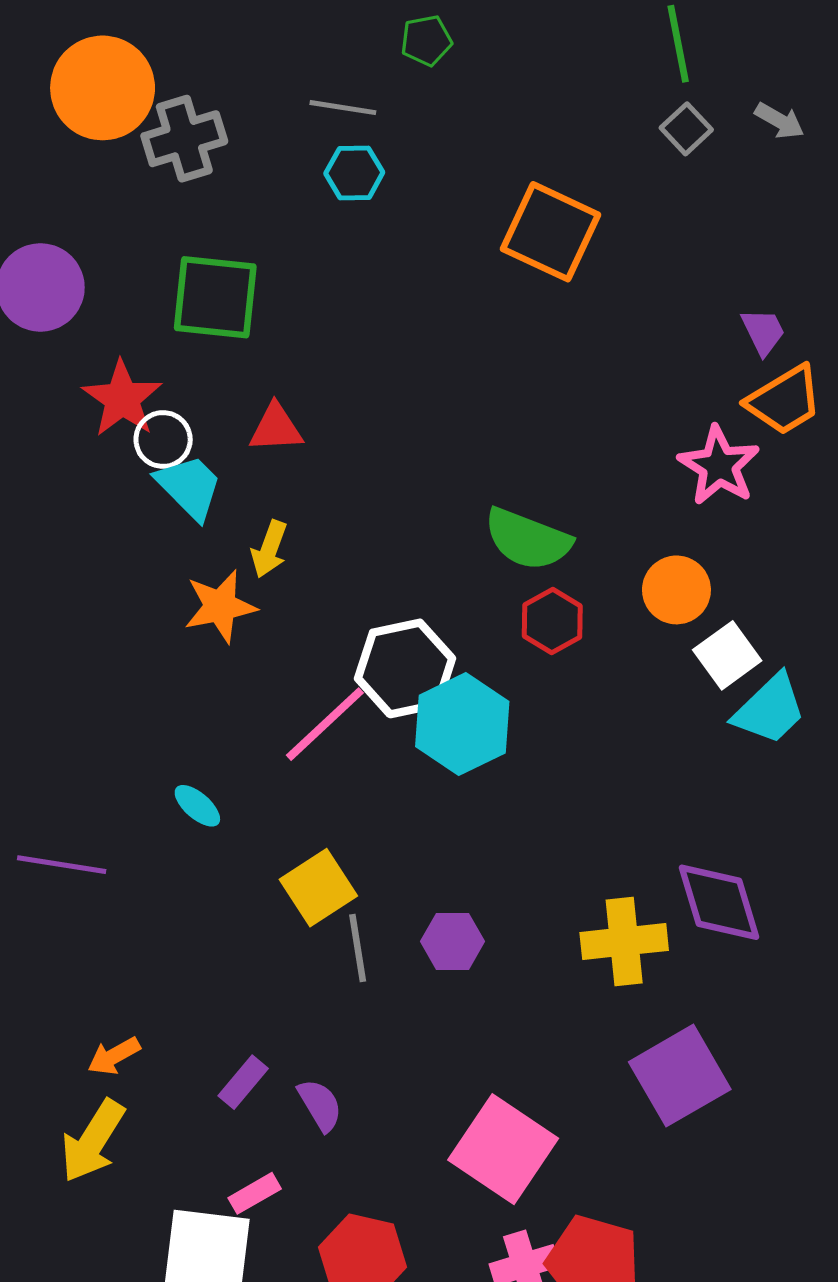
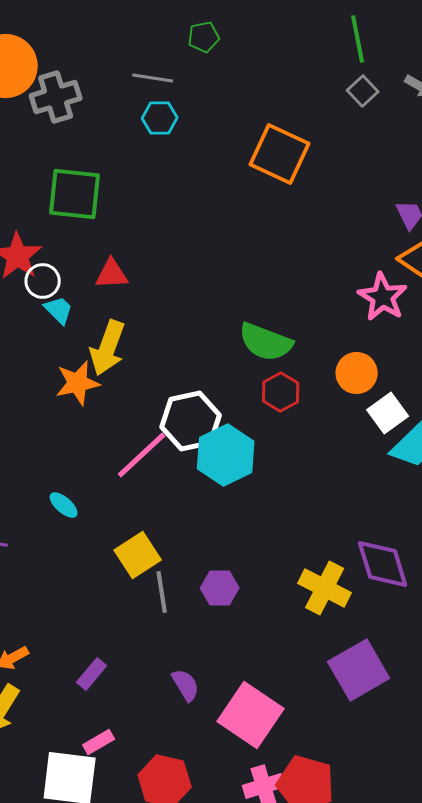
cyan trapezoid: (189, 487) -> (59, 310), size x0.7
yellow arrow: (269, 549) -> (108, 348), size x1.6
yellow cross: (624, 941) -> (325, 588), turned 33
purple semicircle: (320, 1105) -> (186, 685), moved

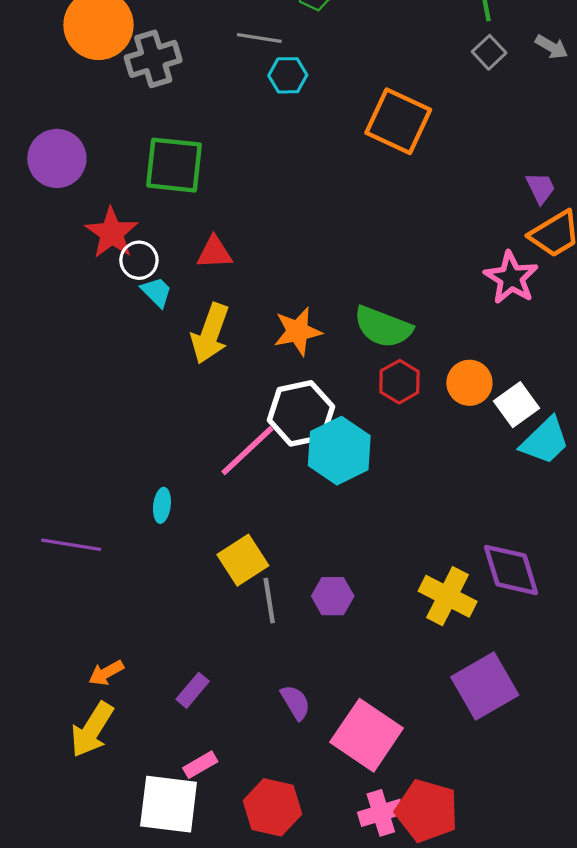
cyan hexagon: (160, 118) -> (288, 75), moved
orange circle: (357, 373) -> (469, 383), moved
orange star: (78, 383) -> (298, 331), moved
cyan ellipse: (64, 505) -> (162, 505), turned 56

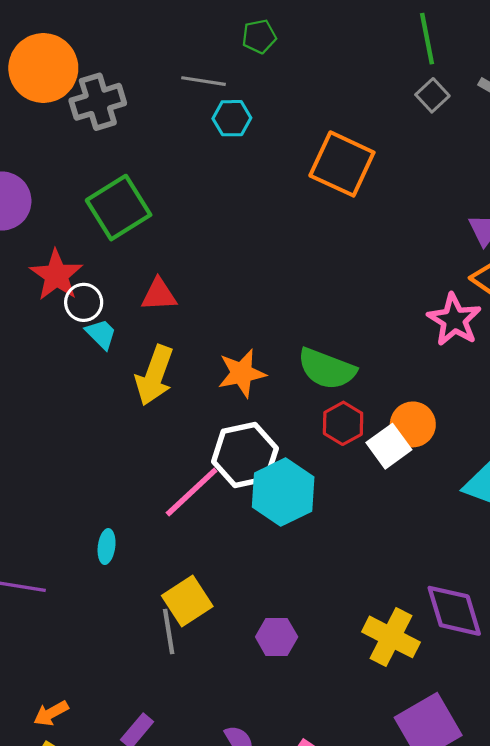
green square: (174, 165) -> (119, 208), turned -38
white square: (517, 405) -> (389, 446), moved
gray line: (269, 601) -> (169, 632), moved

